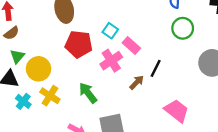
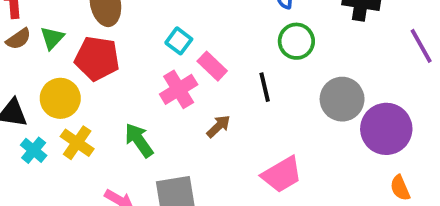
red pentagon: (79, 44) -> (97, 58), moved
green triangle: (17, 56) -> (52, 38), moved
black line: (156, 68) -> (265, 87), moved, turned -42
pink trapezoid: (177, 111) -> (282, 174), turned 110

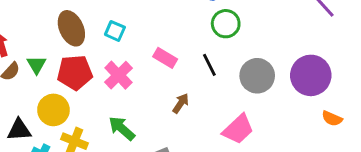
cyan square: (179, 41) -> (115, 31), moved
pink cross: (179, 89) -> (118, 75), moved
gray circle: (342, 99) -> (257, 76), moved
orange semicircle: (400, 188) -> (332, 119), turned -30

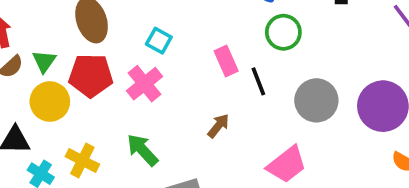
cyan square: (115, 31) -> (159, 41), moved
pink rectangle: (165, 58) -> (226, 61), moved, turned 30
yellow circle: (53, 110) -> (50, 101), moved

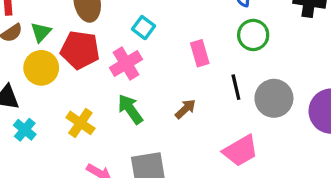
black line: (258, 81) -> (236, 87), moved
green arrow: (142, 150) -> (130, 109), moved
yellow cross: (82, 160) -> (80, 123), moved

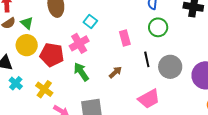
green triangle: (41, 32) -> (27, 23), turned -32
red pentagon: (80, 50) -> (52, 55), moved
yellow cross: (80, 123) -> (44, 89), moved

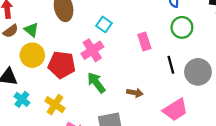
brown arrow: (115, 72) -> (135, 93), moved, turned 56

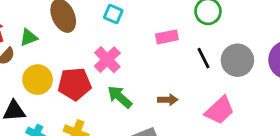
cyan square: (104, 24) -> (113, 14), moved
green triangle: (31, 30) -> (29, 38), moved, turned -49
pink rectangle: (144, 42) -> (167, 37), turned -72

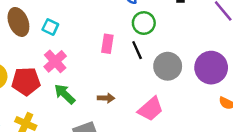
cyan square: (113, 14) -> (50, 27), moved
pink rectangle: (167, 37) -> (107, 44), turned -72
black line: (204, 58) -> (137, 50), moved

